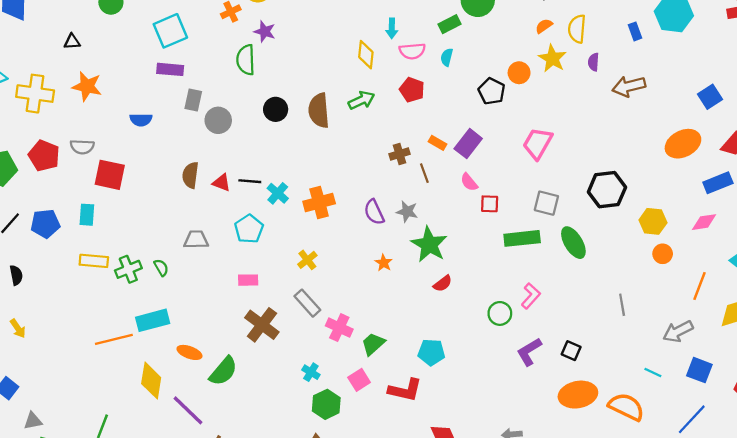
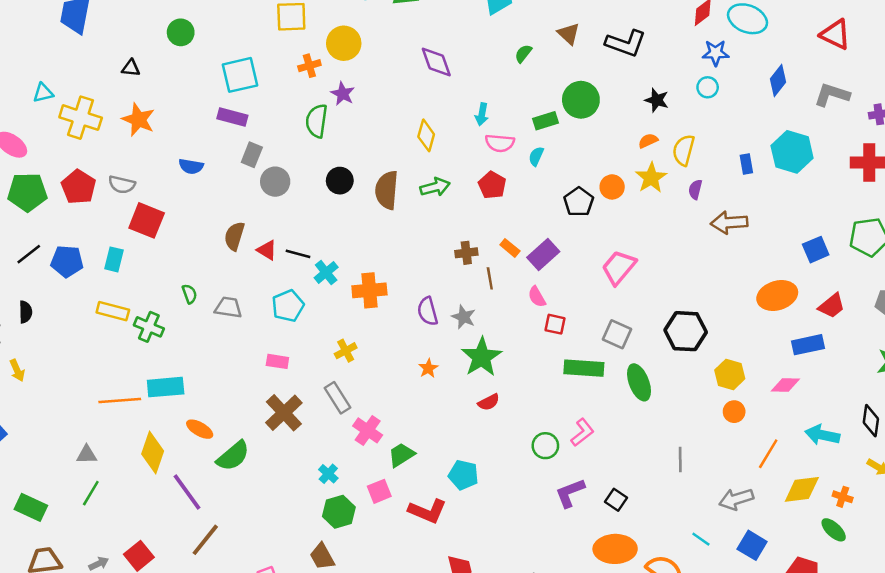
yellow diamond: (366, 55) -> (426, 135), moved
green semicircle: (161, 268) -> (189, 294), moved
green cross: (128, 269) -> (149, 327), turned 35
gray triangle: (33, 421) -> (87, 455), moved

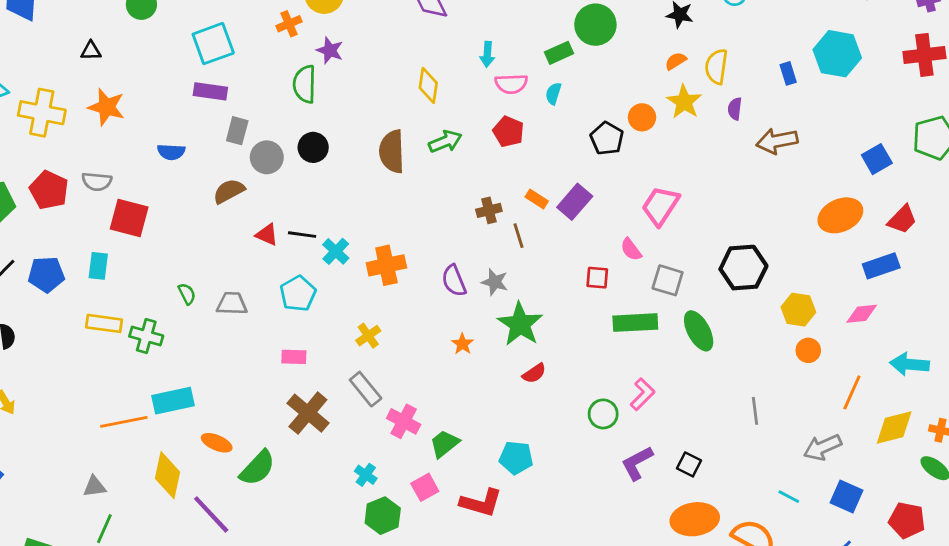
black circle: (340, 181) -> (313, 147), moved
brown semicircle: (234, 236) -> (229, 191), moved, turned 52
pink semicircle: (537, 297) -> (631, 249), moved

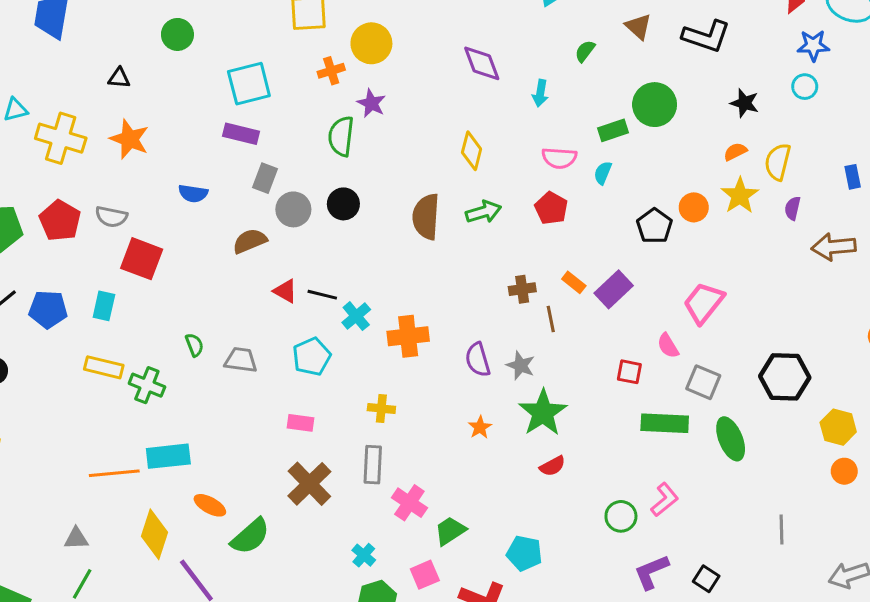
cyan arrow: (487, 54) -> (540, 93), moved
yellow cross: (368, 336) -> (381, 409), turned 35
gray rectangle: (366, 389) -> (373, 465), turned 36

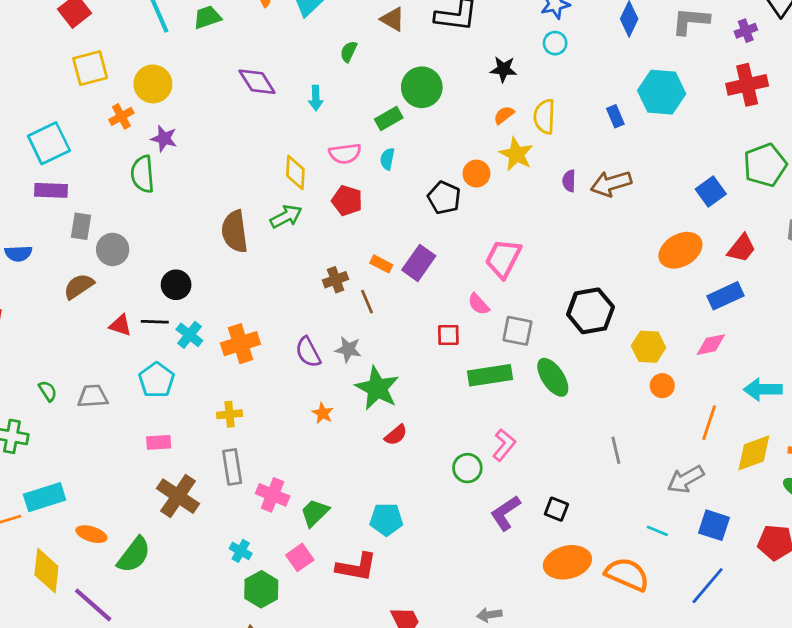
yellow diamond: (472, 151) -> (295, 172), moved
black circle: (343, 204) -> (176, 285), moved
purple semicircle: (793, 208) -> (569, 181), moved

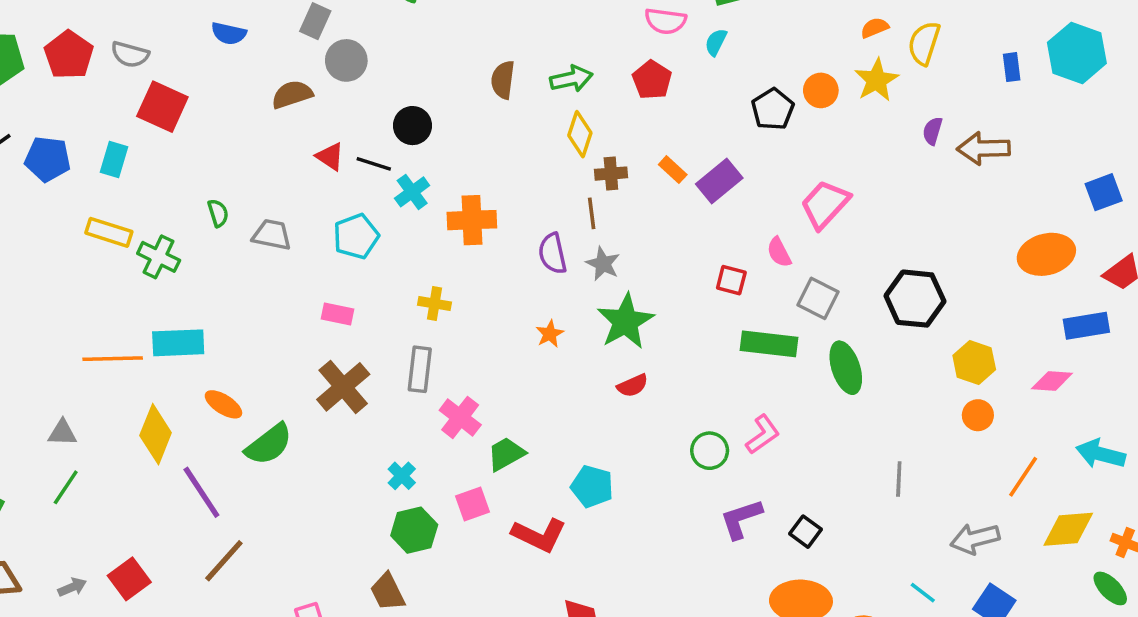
yellow diamond: (295, 172) -> (580, 134), moved
brown semicircle: (235, 232) -> (503, 80), size x0.7
brown line: (367, 302) -> (592, 213), moved

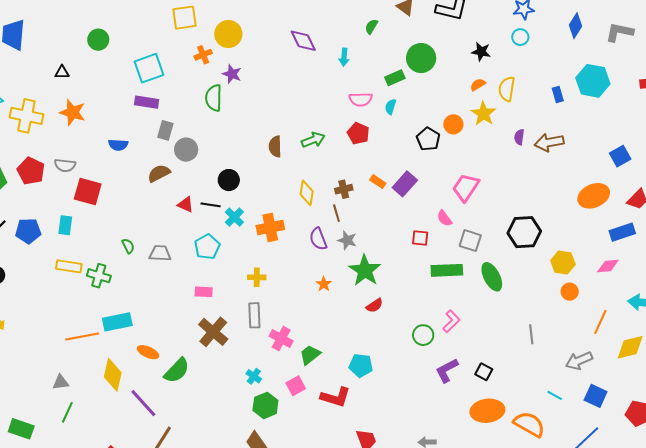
yellow diamond: (580, 134) -> (307, 193), moved

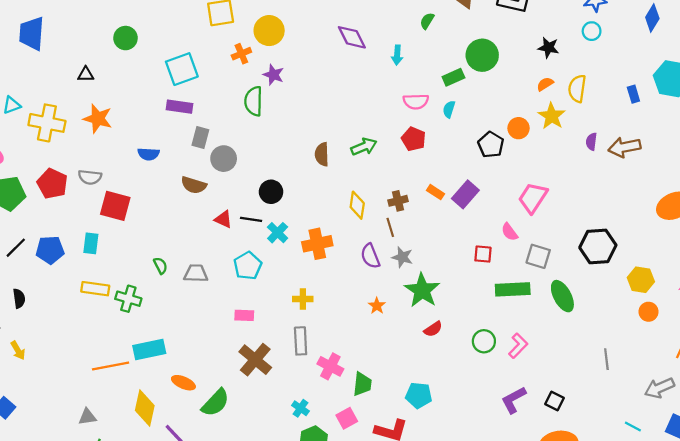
brown semicircle: (159, 173) -> (194, 185), turned -135
green circle: (423, 335) -> (484, 341), moved
green trapezoid: (310, 355) -> (362, 384), turned 135

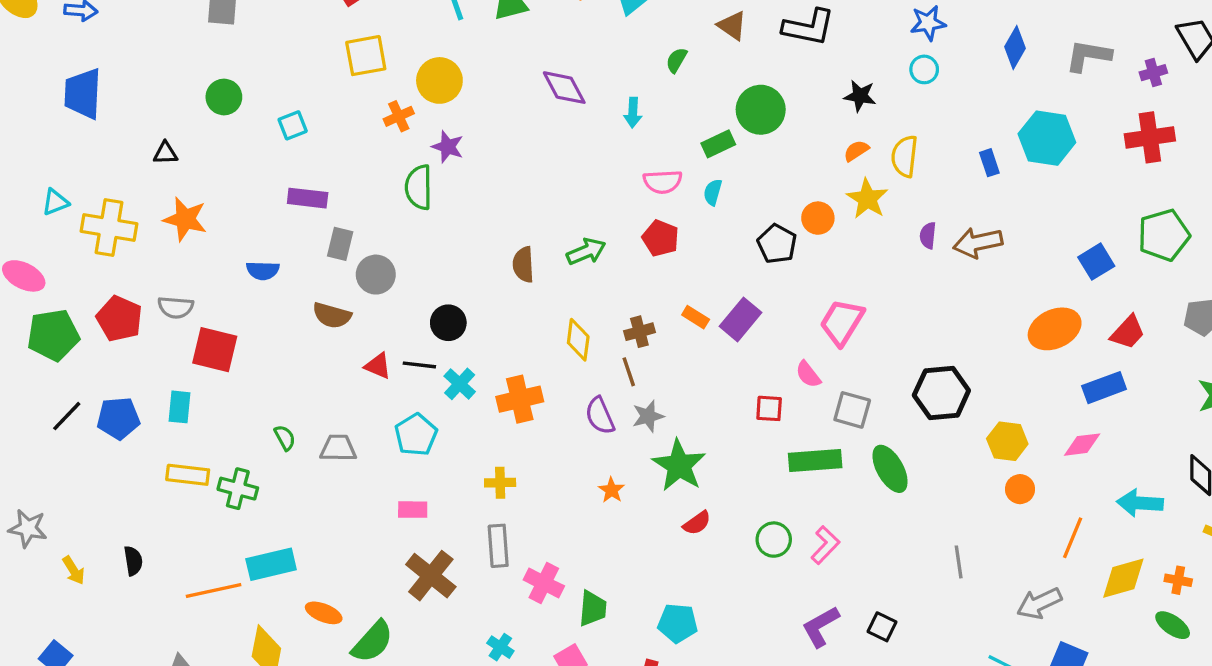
cyan square: (182, 69) -> (293, 125), moved, size x0.6
gray star: (402, 257) -> (648, 416), turned -30
black semicircle: (19, 298) -> (133, 561), moved

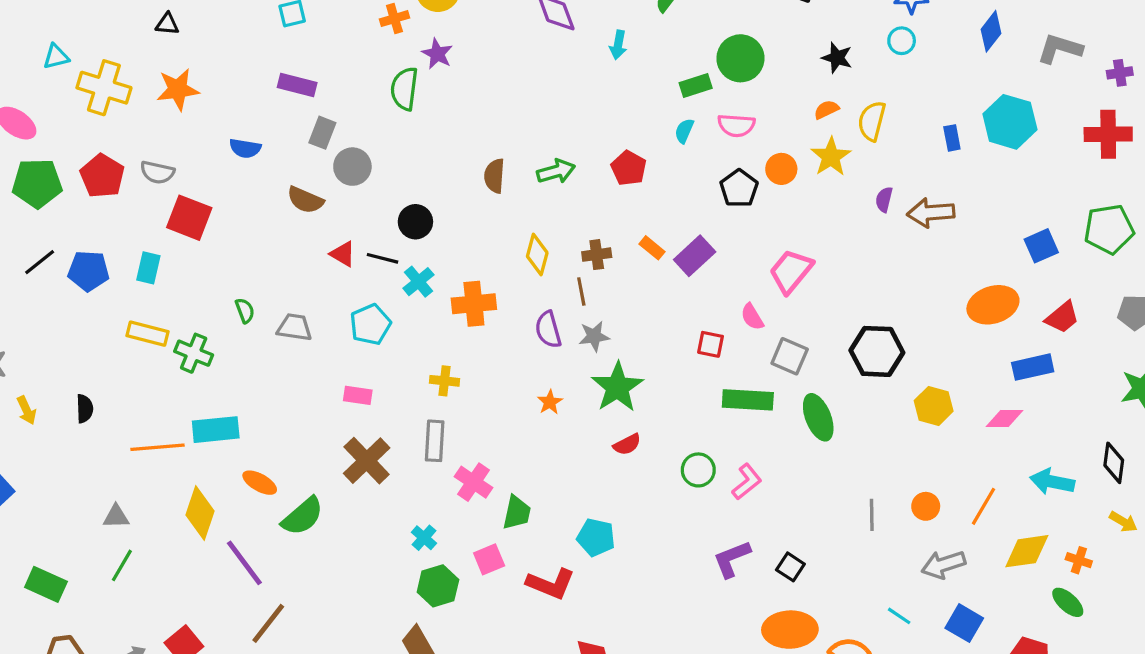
pink semicircle: (663, 182) -> (736, 125), moved
orange star: (185, 219) -> (178, 89), turned -30
orange circle: (1020, 489) -> (926, 506), moved

